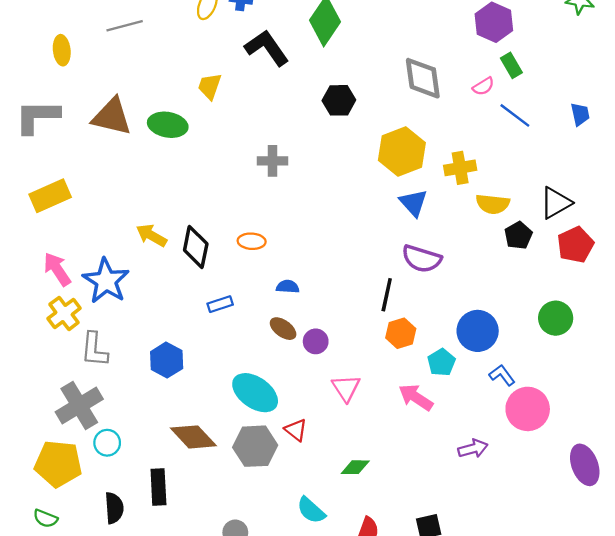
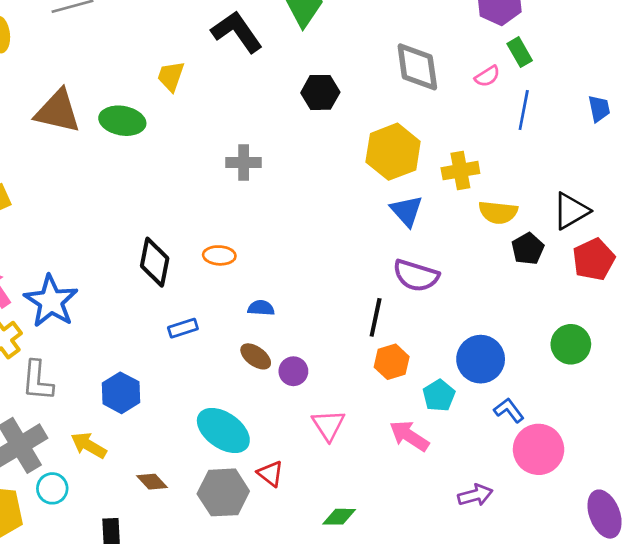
blue line: (515, 115) -> (524, 110), turned 64
yellow arrow: (151, 235) -> (89, 445), moved
brown diamond: (193, 437) -> (152, 482), size x0.6

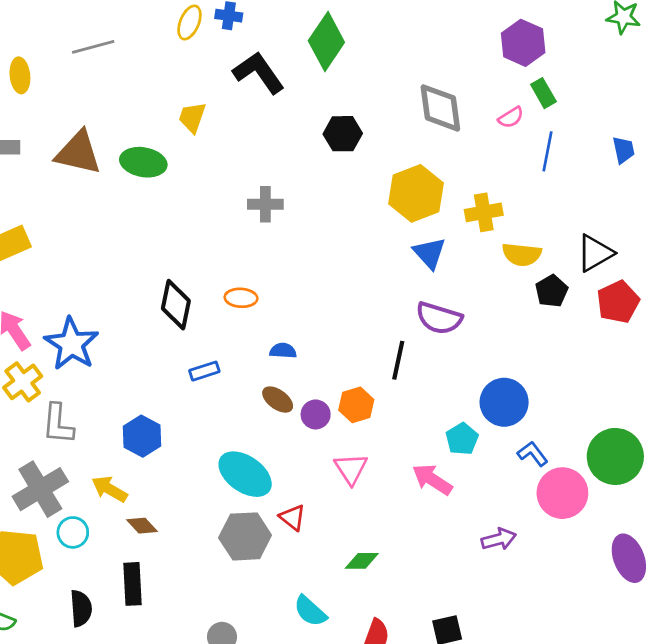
green circle: (571, 344) -> (615, 456), moved, size x1.4
orange hexagon: (392, 362) -> (356, 405), moved
brown diamond: (152, 482) -> (142, 526), moved

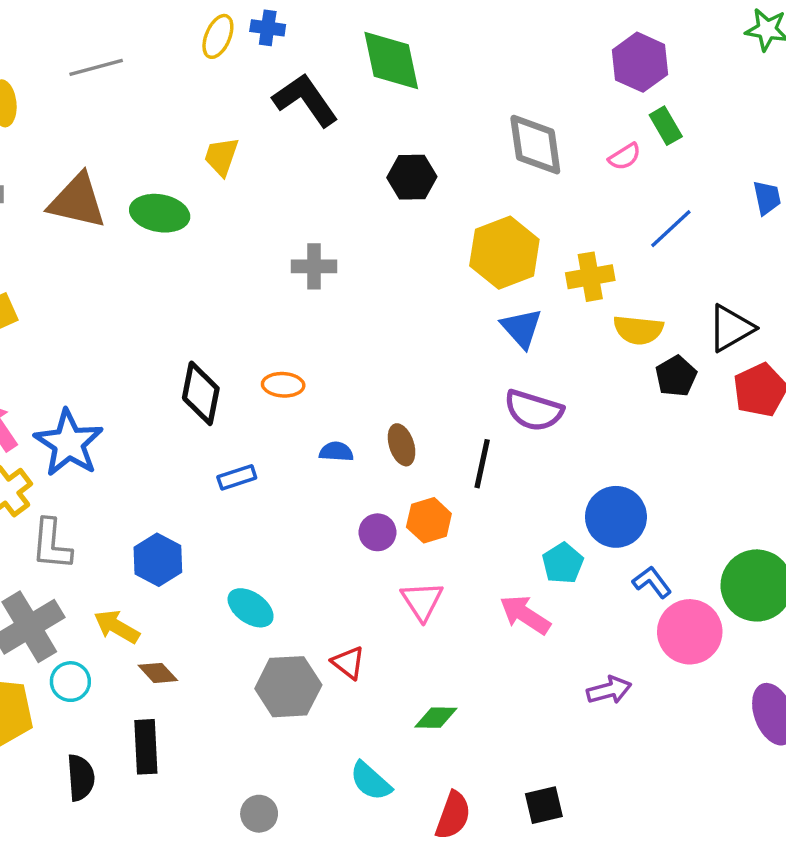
green diamond: (326, 41) -> (391, 60), turned -46
blue line: (548, 151) -> (671, 229), moved, turned 36
brown ellipse: (278, 400) -> (402, 445), moved, turned 36
cyan ellipse: (245, 474) -> (251, 608), moved, size x0.7

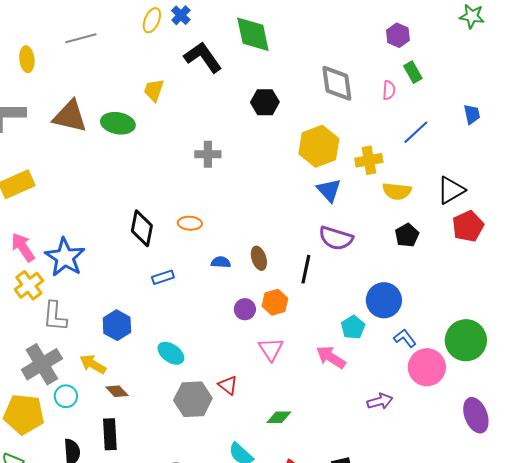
blue cross: (268, 28) -> (181, 15), turned 36
purple hexagon: (640, 62) -> (398, 35), size x0.7
pink semicircle: (625, 157) -> (389, 90), turned -54
black pentagon: (676, 376) -> (407, 235), moved

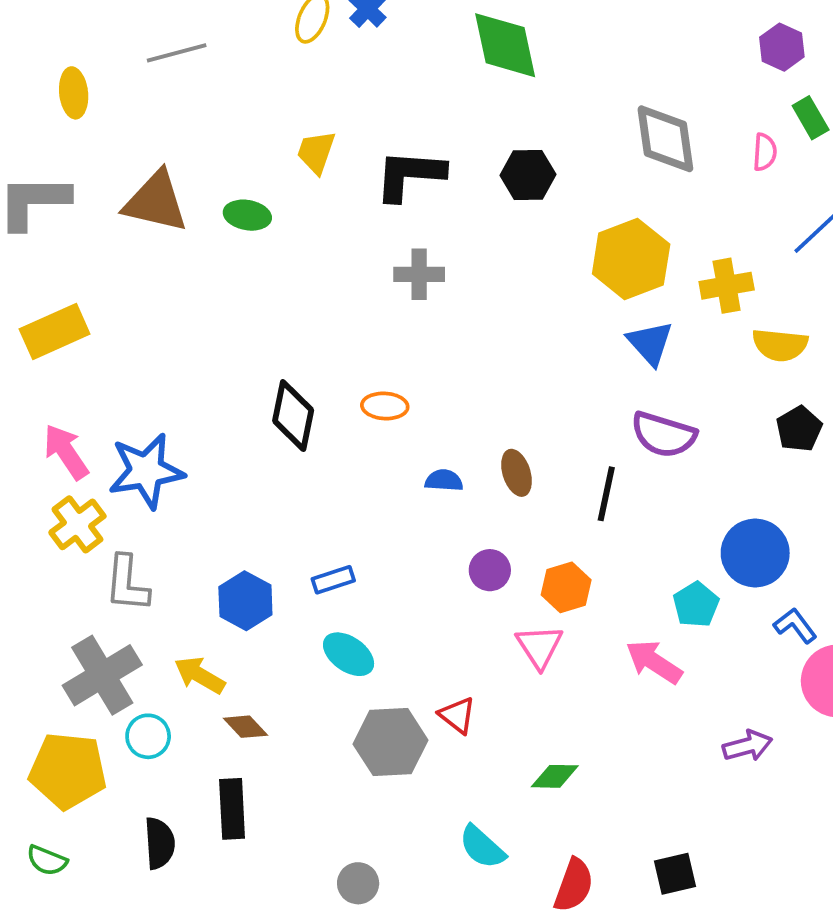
black L-shape: (203, 57) -> (410, 175), moved, turned -51
green ellipse: (118, 123) -> (247, 215), size x0.7
blue star: (65, 257) -> (146, 471), turned 30
blue rectangle: (163, 277) -> (333, 580), moved
orange hexagon: (275, 302) -> (566, 587), moved

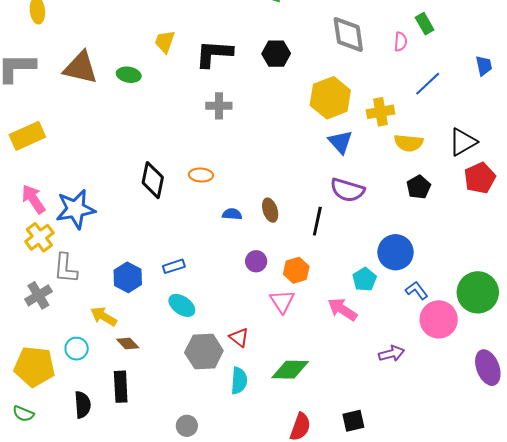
gray cross: (102, 675) -> (38, 295), moved, size x0.7
green diamond: (555, 776) -> (290, 370), size x1.5
cyan semicircle: (482, 847) -> (239, 381), moved, turned -128

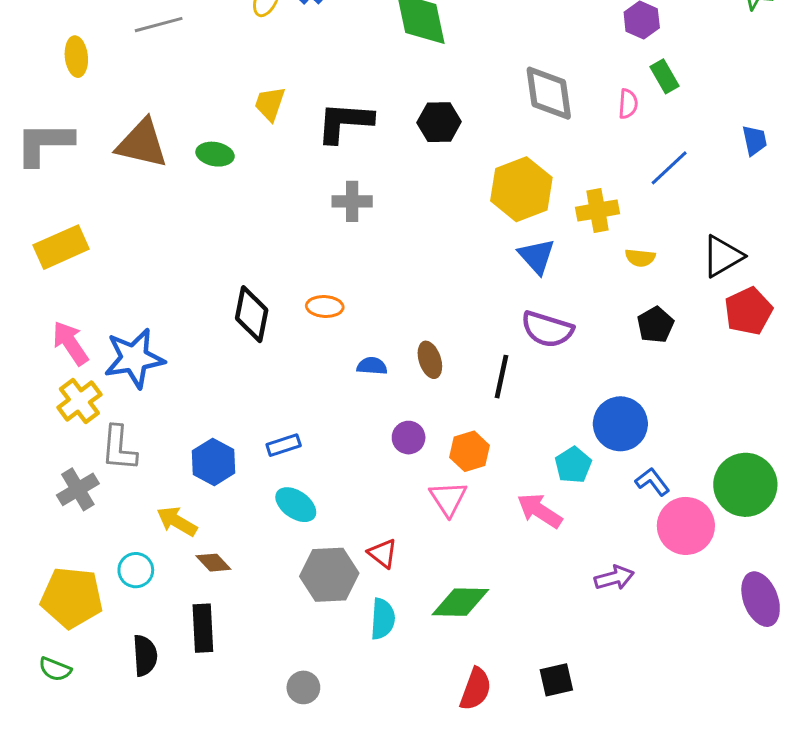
yellow semicircle: (409, 143) -> (640, 258), size x0.7

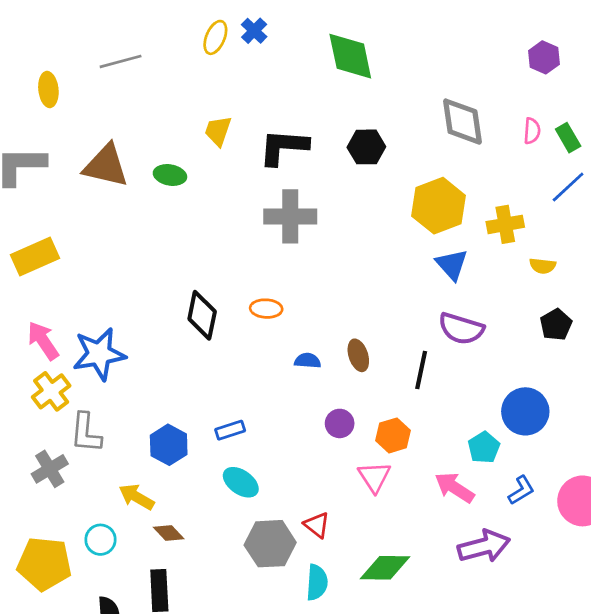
green rectangle: (665, 76) -> (568, 138), moved
gray cross: (352, 201) -> (290, 216), size x1.5
blue L-shape: (652, 482) -> (521, 490), moved, turned 96
purple arrow: (614, 578) -> (484, 546), moved, size x1.5

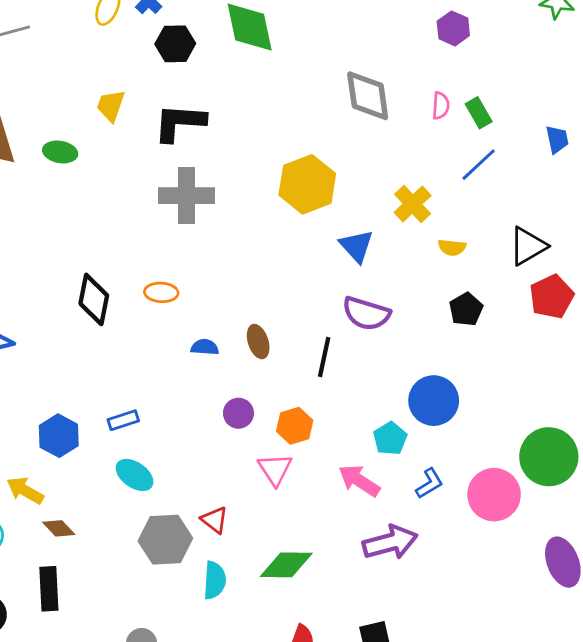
black hexagon: (366, 147) -> (175, 44), moved
yellow hexagon: (438, 206) -> (307, 184), moved
yellow cross: (505, 224) -> (413, 204), turned -33

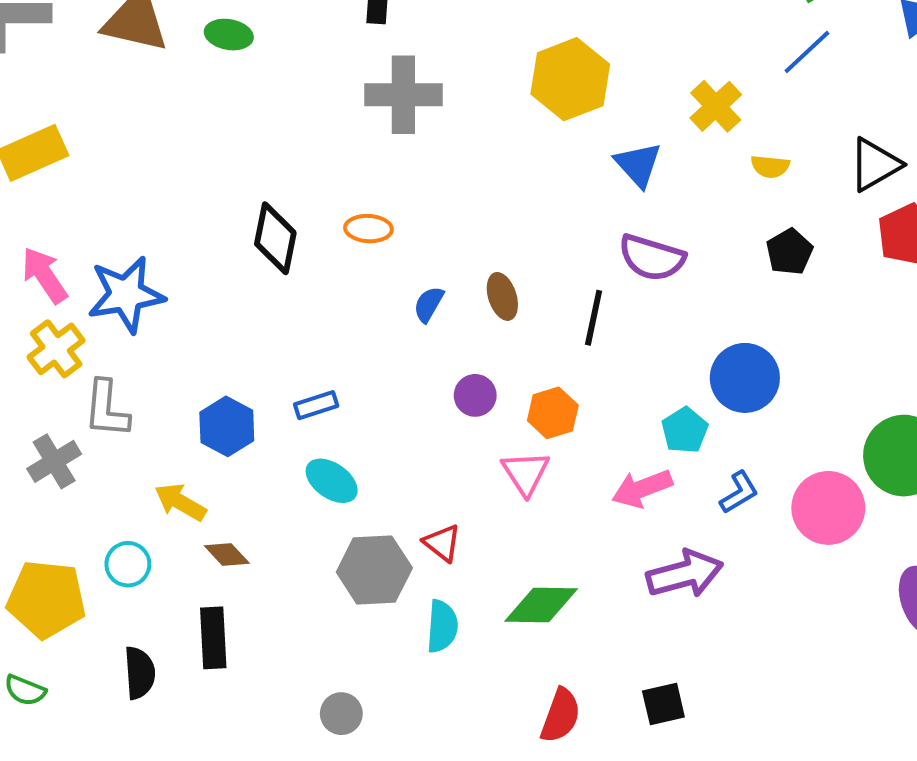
blue semicircle: (205, 347) -> (429, 304), turned -64
pink arrow: (359, 481) -> (642, 489), turned -54

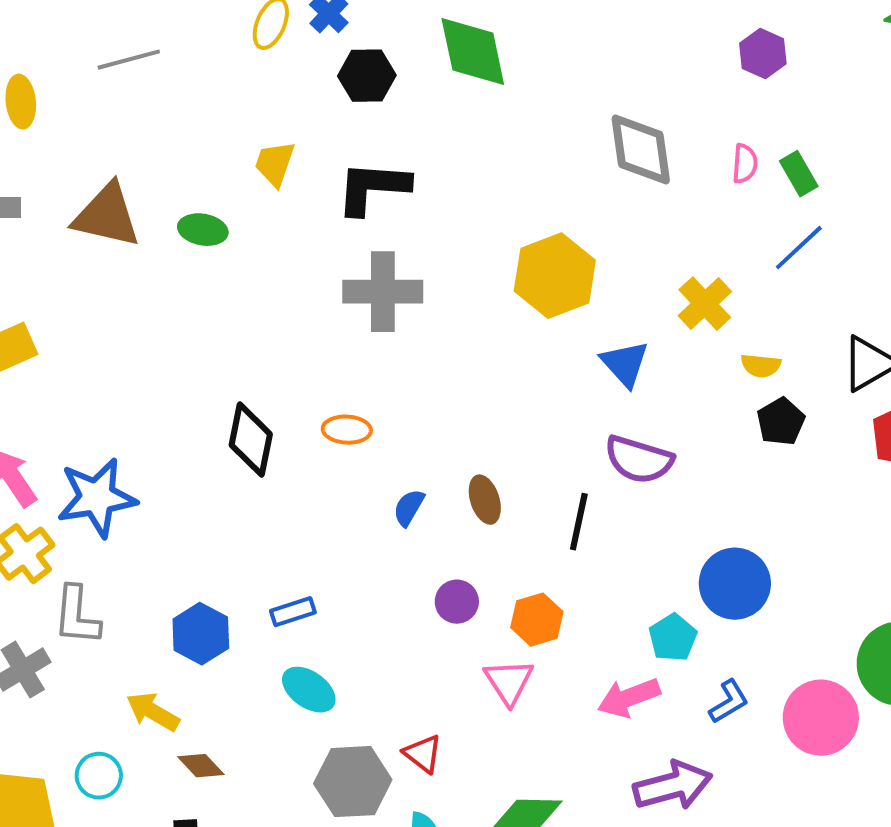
black pentagon: (789, 252) -> (781, 422), moved

